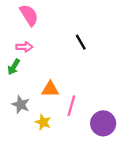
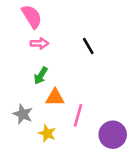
pink arrow: (24, 47) -> (39, 43), moved
green arrow: (14, 67) -> (41, 76), moved

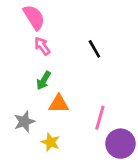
pink arrow: (39, 43) -> (42, 46), turned -126
gray star: (23, 114) -> (24, 122), turned 30
pink line: (78, 115) -> (100, 118), moved

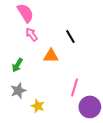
green arrow: (44, 80) -> (17, 65), moved
orange triangle: (59, 104) -> (51, 56), moved

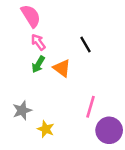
orange triangle: (51, 56) -> (62, 68), turned 35
green arrow: (17, 65) -> (38, 64), moved

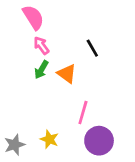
pink line: (90, 107) -> (83, 113), moved
gray star: (22, 110) -> (15, 145), moved
purple circle: (109, 130) -> (99, 141), moved

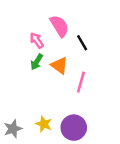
pink semicircle: (33, 17) -> (59, 26), moved
pink line: (83, 113) -> (81, 82), moved
purple circle: (99, 141) -> (74, 128), moved

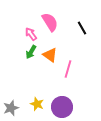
black line: (82, 43) -> (82, 28), moved

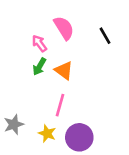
pink line: (68, 69) -> (60, 105), moved
gray star: (11, 108) -> (14, 124), moved

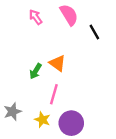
pink semicircle: (64, 28) -> (69, 15), moved
pink arrow: (39, 43) -> (36, 17), moved
green arrow: (39, 67) -> (36, 71), moved

